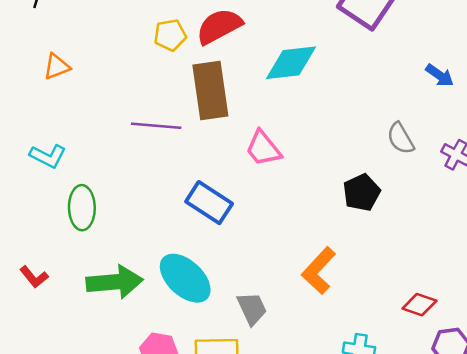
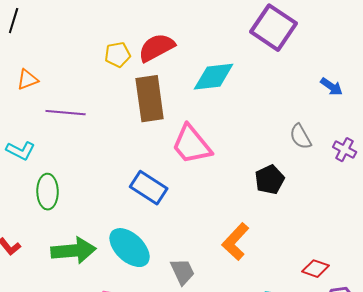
purple line: (156, 126) -> (66, 113), moved
pink trapezoid: (263, 148) -> (192, 145), size x1.4

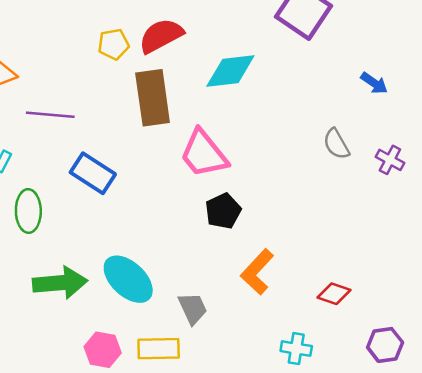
black pentagon: (270, 180) -> (223, 211), moved
blue rectangle: (149, 188) -> (93, 173), moved
red diamond: (316, 269) -> (334, 294), moved

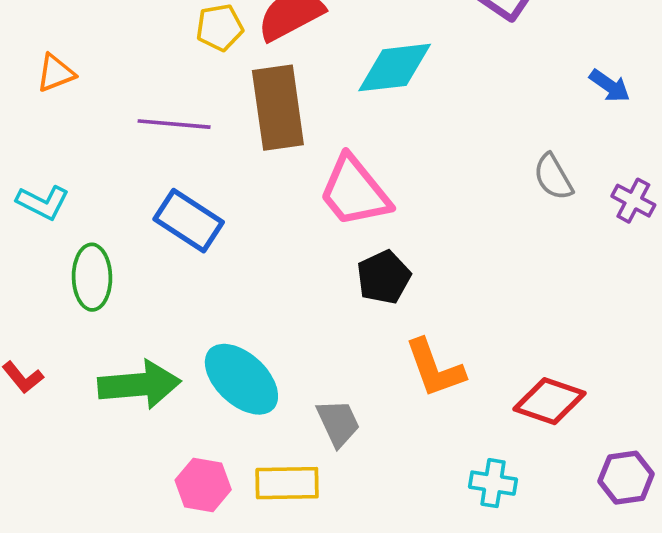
purple line: (50, 115) -> (174, 124), moved
orange L-shape: (257, 272) -> (435, 368), turned -63
red diamond: (334, 294) -> (550, 401), size x1.4

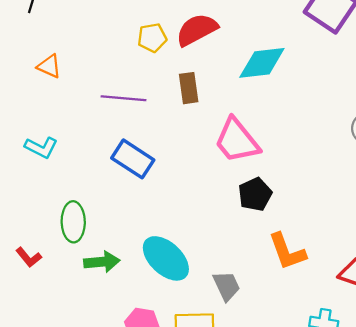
orange triangle: (56, 73) -> (49, 66), turned 45
brown rectangle: (278, 108) -> (189, 88), size x0.6
green ellipse: (92, 277) -> (73, 222), moved
green arrow: (139, 385) -> (102, 262), size x0.7

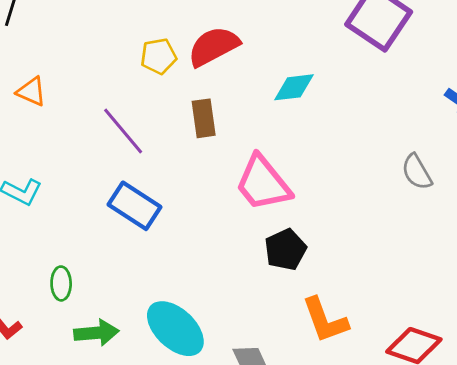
cyan diamond: (262, 63) -> (294, 87), size x0.7
purple line: (124, 98) -> (123, 131), turned 45
green ellipse: (73, 222) -> (61, 283), size x0.7

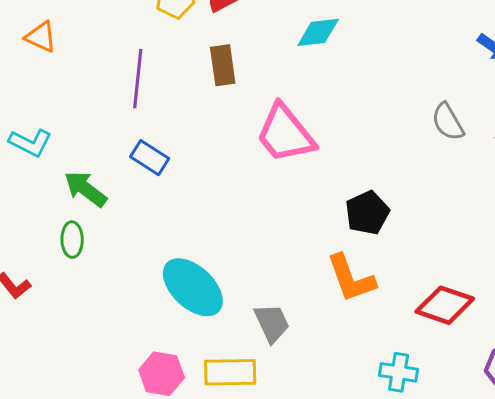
purple line: (123, 131) -> (138, 79), turned 46
blue rectangle: (134, 206) -> (150, 158), size x0.7
black pentagon: (285, 250) -> (367, 213), moved
green arrow: (96, 333) -> (86, 189), moved, turned -138

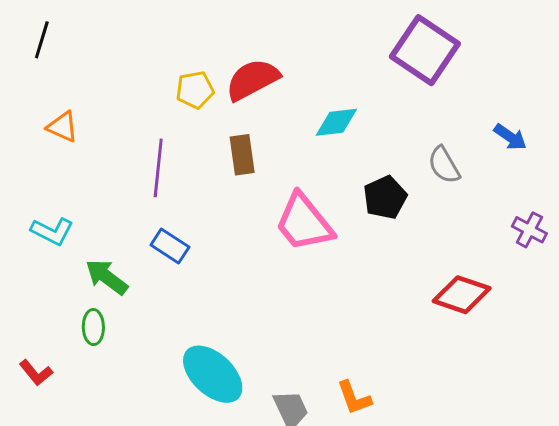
gray semicircle: (448, 122) -> (444, 165), moved
black pentagon: (367, 213) -> (385, 197), moved
orange L-shape: (351, 278) -> (354, 398), moved, size x0.7
red diamond: (445, 305) -> (462, 295), moved

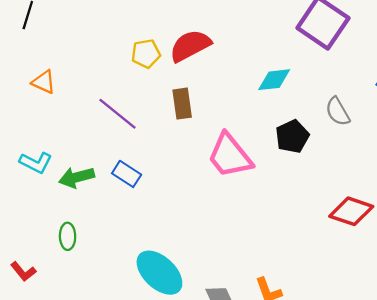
cyan diamond: (336, 122) -> (274, 80), moved
purple line: (158, 168) -> (117, 114), turned -57
green arrow: (107, 277) -> (77, 177), moved, turned -52

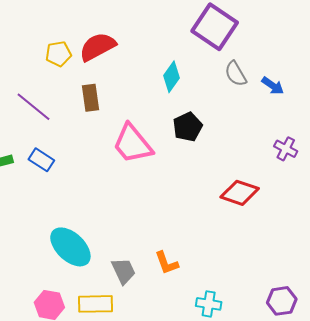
cyan diamond: (274, 80) -> (172, 77), turned -48
gray semicircle: (338, 112) -> (236, 74), moved

